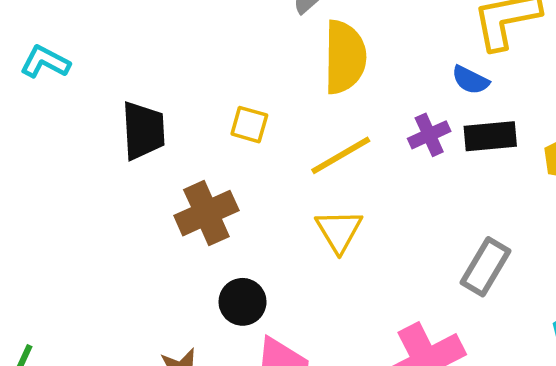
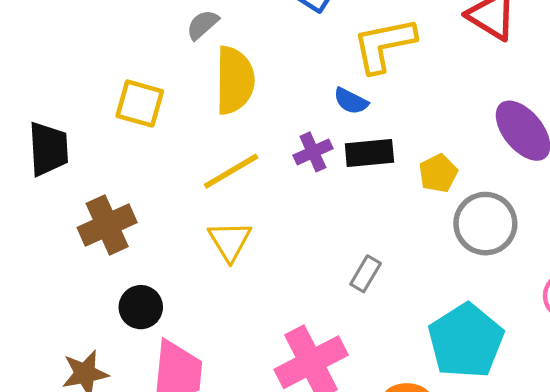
yellow square: (249, 125) -> (140, 104), moved, size x1.4
gray rectangle: (486, 267) -> (366, 274), size x0.7

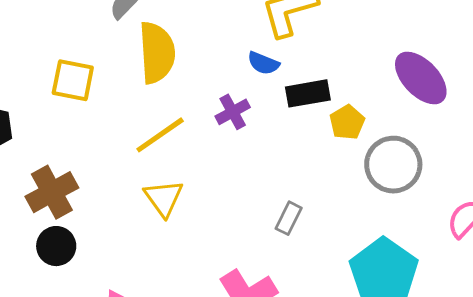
black rectangle: (369, 153) -> (308, 93), moved
black circle: (141, 307) -> (56, 246), moved

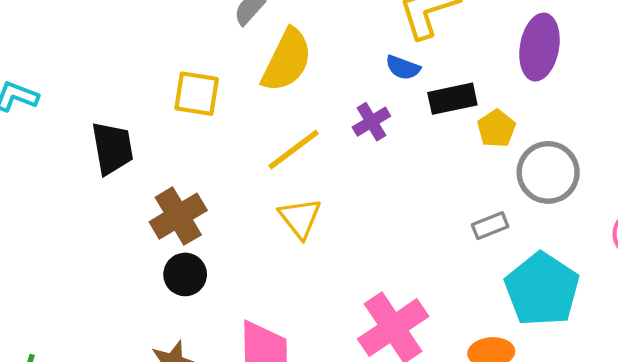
yellow semicircle: (157, 53) -> (287, 60), turned 32
purple ellipse: (421, 78) -> (539, 47), moved, turned 56
gray rectangle: (289, 218) -> (490, 226), moved, turned 44

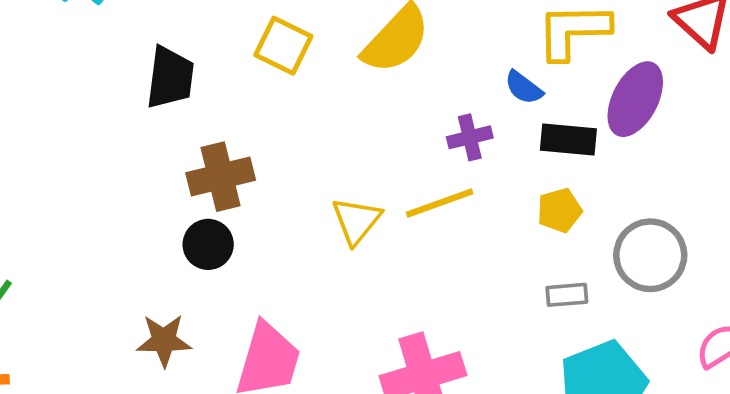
purple ellipse: (539, 47) -> (635, 99), moved
yellow pentagon: (496, 129) -> (560, 210), moved
yellow line: (294, 150) -> (440, 203), moved

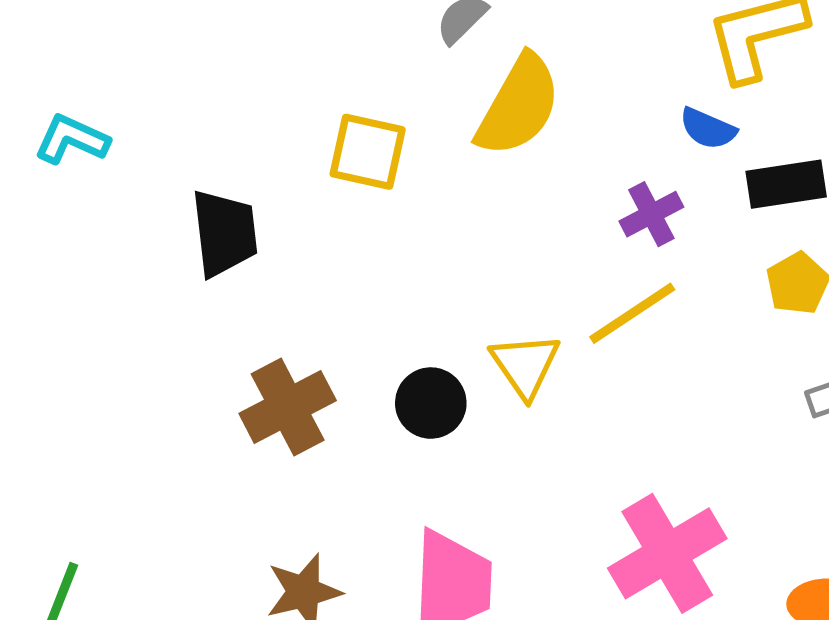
brown cross: (221, 177) -> (288, 407), moved
black circle: (208, 244) -> (431, 403), moved

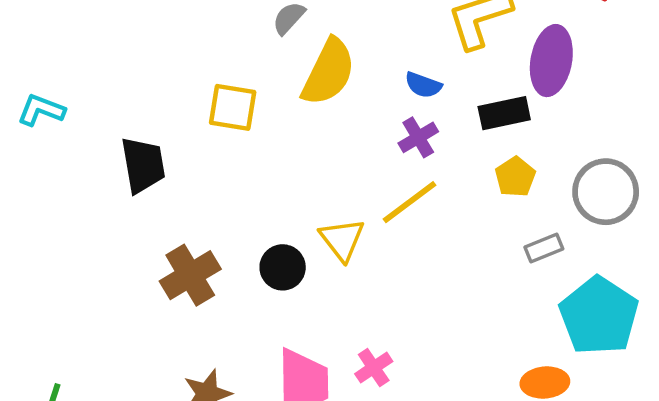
blue semicircle: (708, 129) -> (423, 85), moved
pink cross: (667, 553) -> (374, 368), moved, size x0.5

